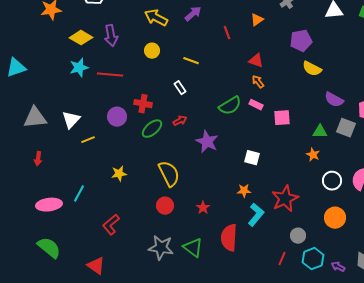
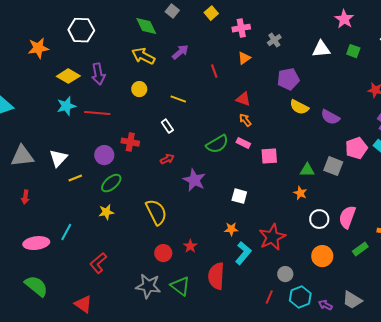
purple semicircle: (334, 100) -> (330, 117), moved
green ellipse: (152, 129) -> (111, 183), moved
red circle: (165, 206) -> (163, 253), moved

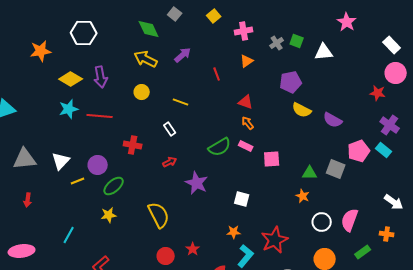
green square: (353, 51) -> (297, 41), moved
purple circle: (104, 155) -> (98, 165), moved
pink ellipse: (36, 243) -> (22, 251), moved

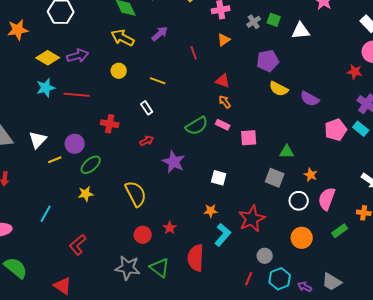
purple arrow: (101, 77) -> (78, 56), turned -95
gray square: (336, 169) -> (275, 178), moved
orange star: (303, 196) -> (311, 175), moved

